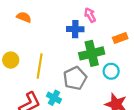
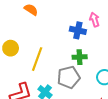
green cross: (92, 53) -> (80, 57), moved, size x0.6

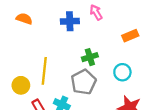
blue cross: (78, 30) -> (70, 21), moved
yellow circle: (11, 48) -> (21, 85), moved

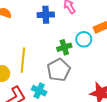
cyan circle: (122, 72) -> (84, 39), moved

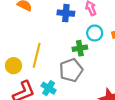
cyan circle: (84, 39) -> (95, 33), moved

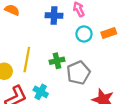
green cross: (80, 48) -> (57, 61), moved
gray pentagon: (71, 70) -> (78, 73), moved

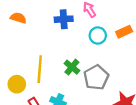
green cross: (57, 61) -> (72, 67), turned -32

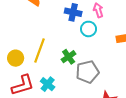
cyan circle: (98, 36) -> (89, 29), moved

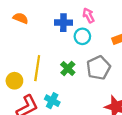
gray pentagon: (87, 72) -> (98, 68), moved

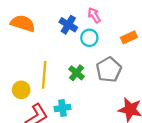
orange semicircle: (21, 18) -> (23, 23), size x1.5
blue cross: (63, 23) -> (68, 25), turned 35
cyan cross: (52, 101) -> (62, 108), turned -32

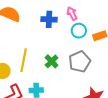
blue cross: (68, 25) -> (49, 19), turned -35
cyan circle: (89, 38) -> (79, 31), moved

